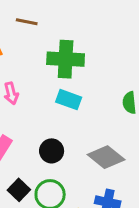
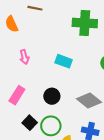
green cross: (66, 59) -> (85, 23), moved

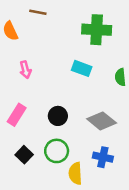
cyan rectangle: (64, 61) -> (82, 68), moved
black square: (30, 123) -> (24, 155), moved

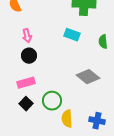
pink rectangle: (17, 115) -> (26, 83), moved, turned 42
black circle: (58, 116) -> (29, 56), moved
blue cross: (103, 157) -> (97, 121), moved

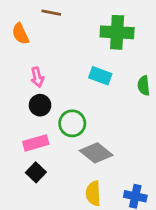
gray diamond: (88, 77) -> (96, 153), moved
green circle: (52, 101) -> (72, 123), moved

